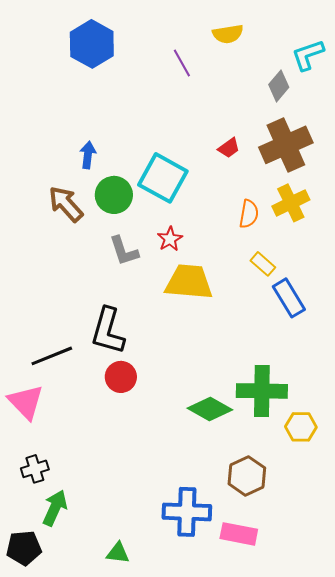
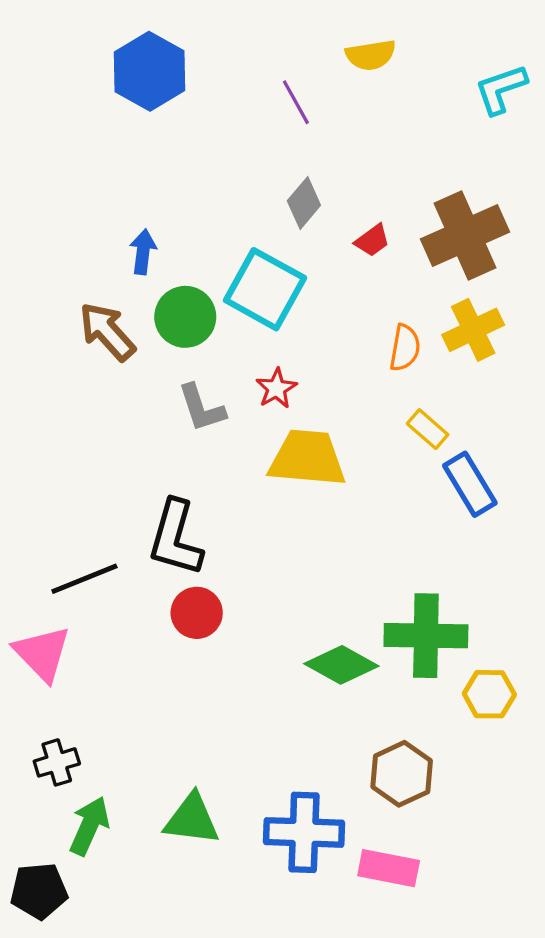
gray diamond: (279, 86) -> (304, 203), moved
green triangle: (118, 553) -> (192, 819), moved, size x1.5

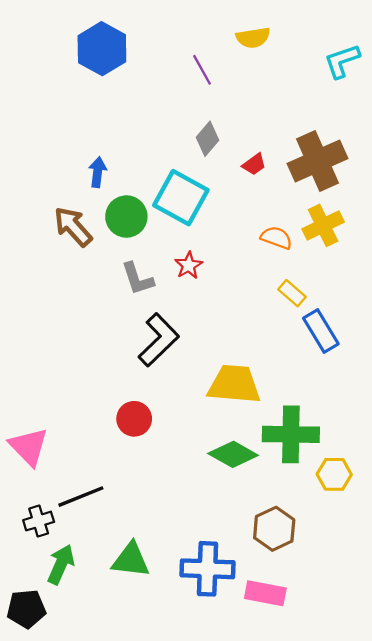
orange semicircle: (405, 348) -> (276, 238), turned -80
yellow trapezoid: (307, 458) -> (234, 384), moved
black L-shape: (176, 538) -> (159, 340), moved, turned -150
black line: (84, 579) -> (81, 497), moved

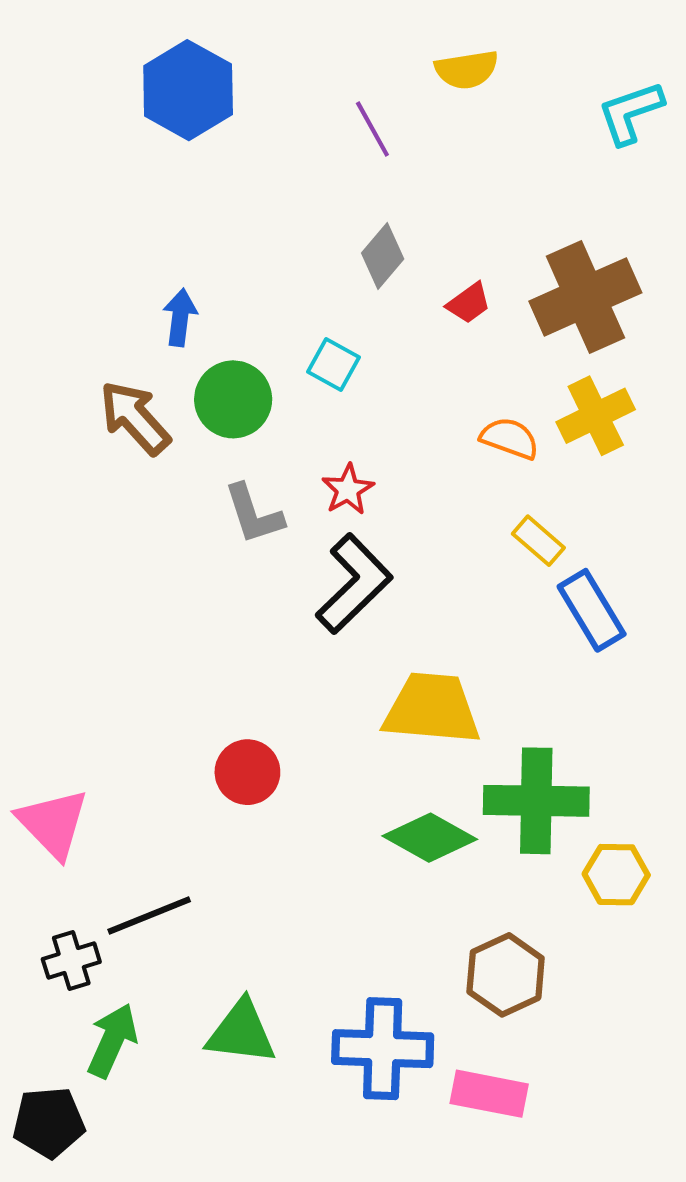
cyan square: (181, 198) -> (333, 365), size x0.5
black L-shape: (159, 340) -> (354, 584), moved

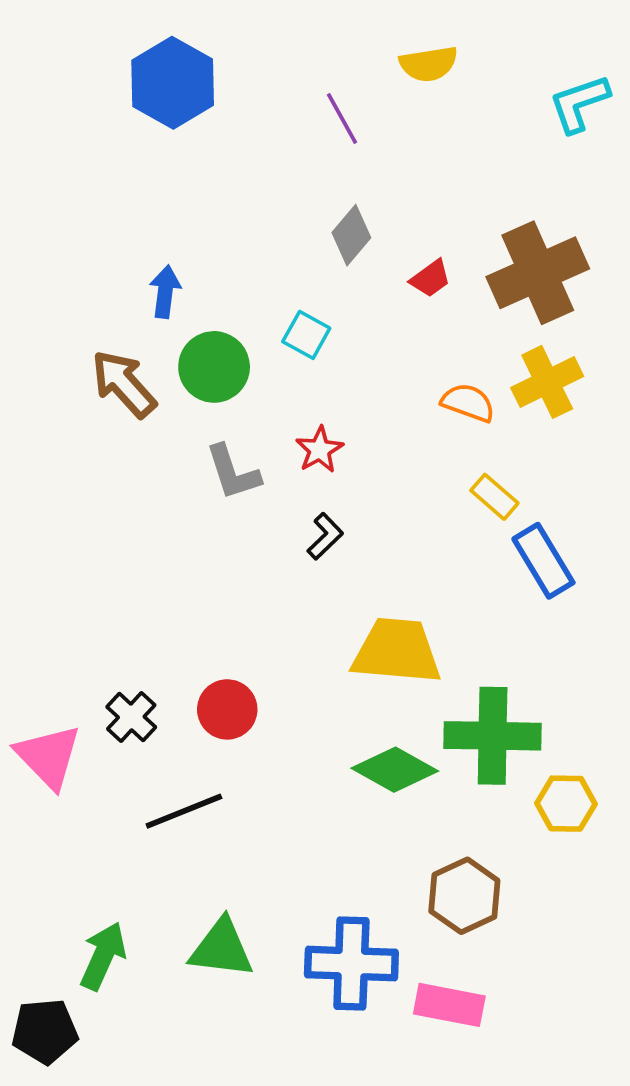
black L-shape: (354, 584) -> (325, 536), size x0.5
black line: (149, 916) -> (184, 811), moved
black cross: (71, 961) -> (131, 717), moved, turned -30

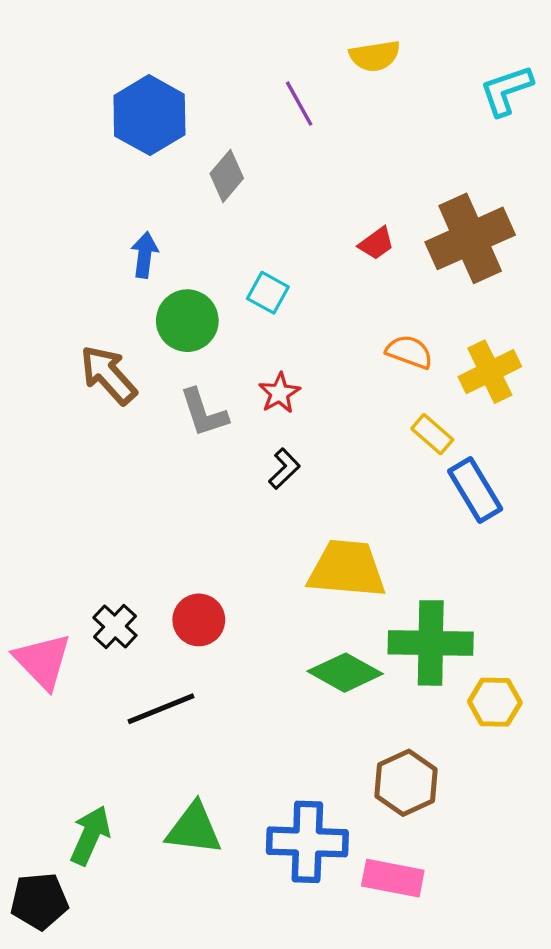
blue hexagon: (173, 83) -> (149, 115), moved
gray diamond: (351, 235) -> (227, 176), moved
yellow cross: (547, 382) -> (490, 372), moved
brown arrow: (124, 384) -> (108, 375), moved

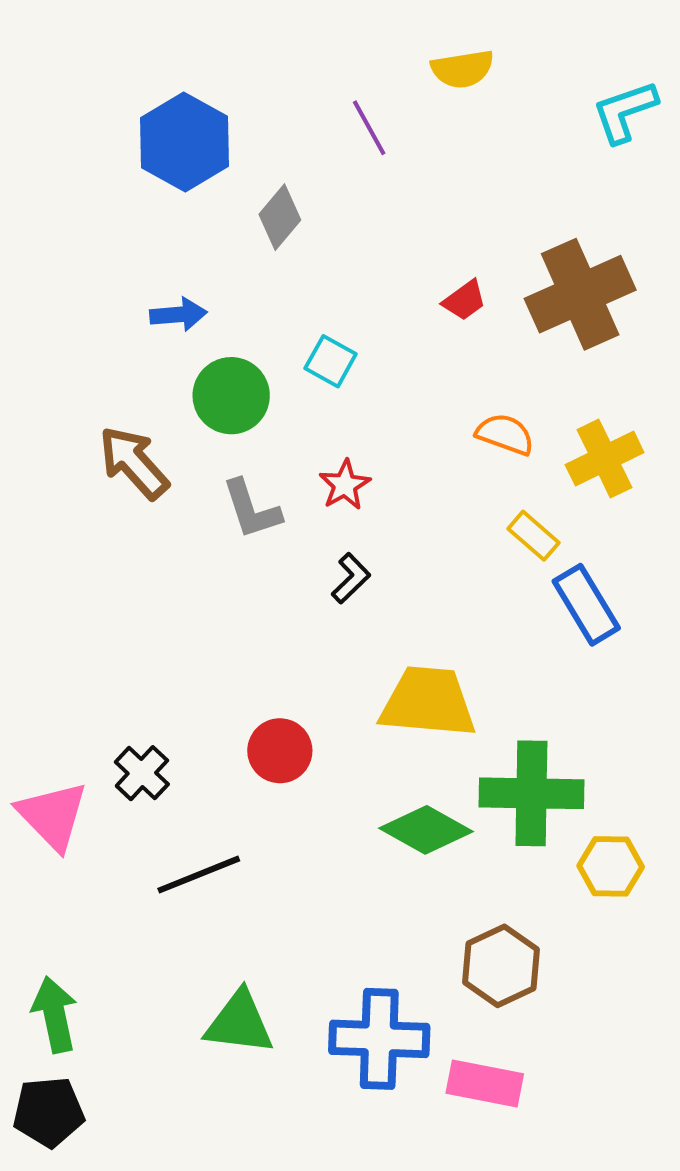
blue arrow: (145, 255) -> (178, 314), turned 78
red circle: (199, 620) -> (280, 751), moved
green arrow: (90, 835) -> (55, 1015), moved, turned -36

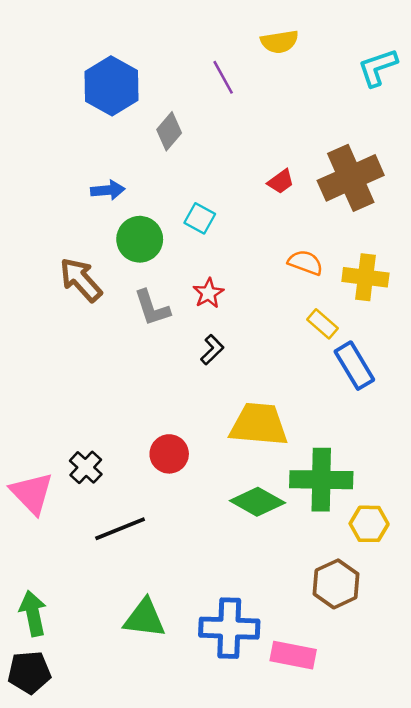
yellow cross: (605, 459) -> (365, 277), turned 33
brown hexagon: (501, 966) -> (336, 584), moved

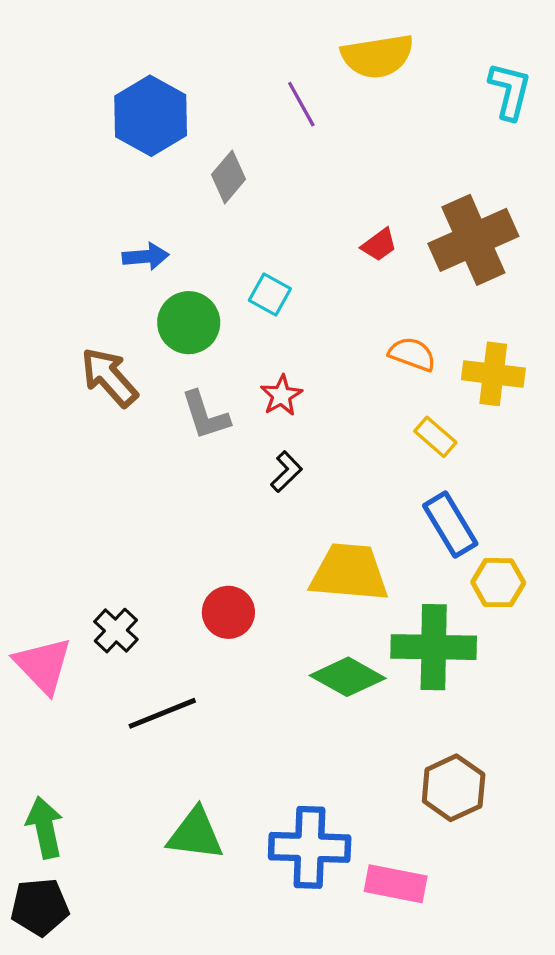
yellow semicircle: (280, 42) -> (377, 56), size x1.4
cyan L-shape: (378, 67) -> (510, 91), turned 123
blue rectangle: (354, 366) -> (450, 525), moved
yellow hexagon: (369, 524) -> (498, 583), moved

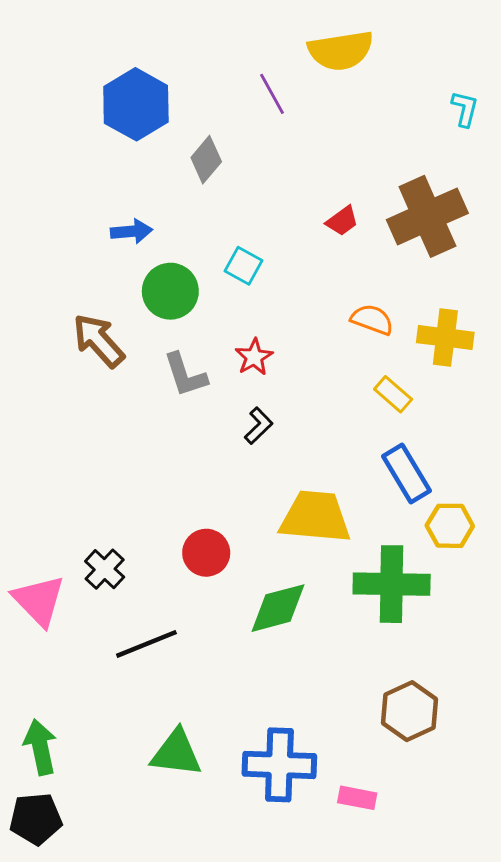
cyan L-shape: (510, 91) -> (465, 109), moved, size x0.7
green diamond: (348, 677) -> (278, 608), moved, turned -44
pink rectangle: (396, 884) -> (357, 798), size x0.7

